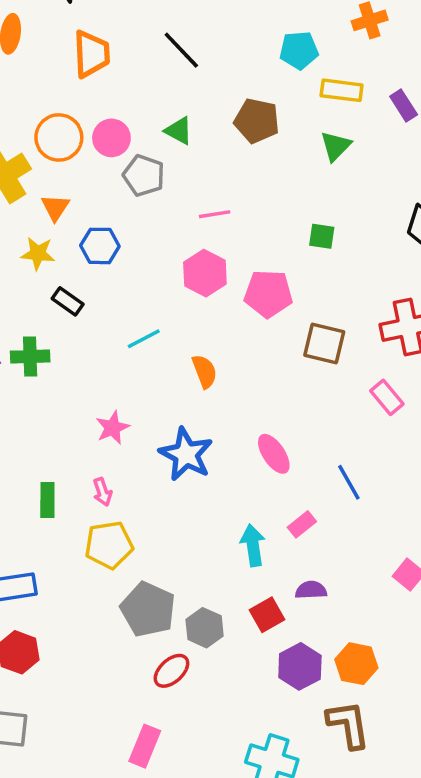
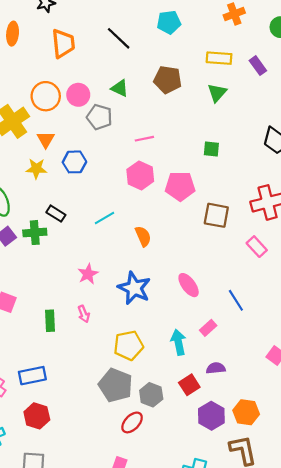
cyan pentagon: (299, 50) -> (169, 22), moved
black rectangle: (68, 301) -> (56, 214), moved
yellow pentagon: (109, 545) -> (129, 345), moved

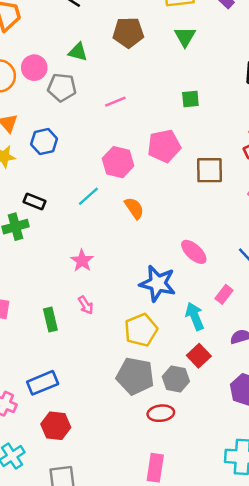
pink hexagon: (140, 175) -> (118, 162), moved
blue star: (134, 288) -> (158, 283), moved
red square: (189, 385) -> (199, 356), moved
red ellipse: (132, 422) -> (161, 413), turned 50

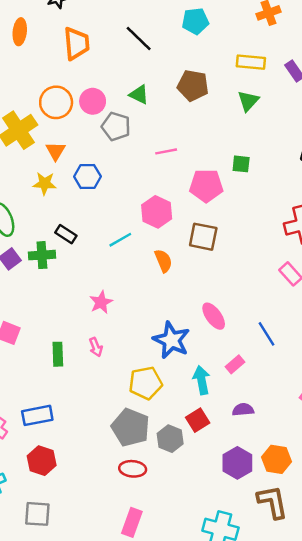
pink pentagon: (164, 146) -> (206, 186), moved
brown square: (209, 170) -> (203, 237), moved
red ellipse: (161, 413) -> (133, 469), moved

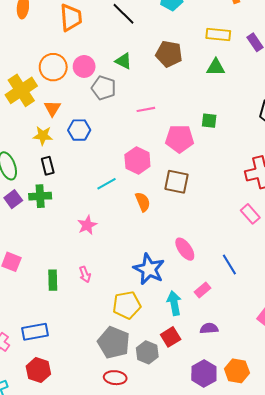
green triangle: (248, 101) -> (216, 67), turned 48
black rectangle: (66, 234) -> (48, 166), moved, turned 42
pink star: (101, 302) -> (87, 225), moved

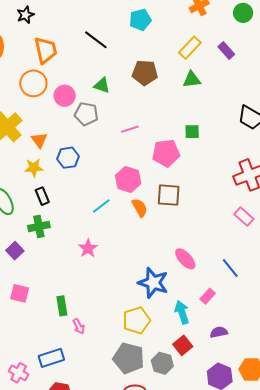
yellow rectangle: (218, 34) -> (190, 48), turned -45
orange circle: (53, 67) -> (33, 83), moved
purple square: (13, 199) -> (15, 251), moved
orange semicircle: (143, 202) -> (140, 208), moved
pink arrow: (85, 274) -> (79, 326), moved

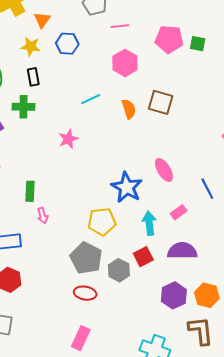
pink line: (130, 129) -> (120, 26), moved
pink pentagon: (166, 153) -> (169, 39), moved
pink hexagon: (128, 180) -> (125, 63), moved
purple semicircle: (219, 332) -> (182, 251), size x1.6

